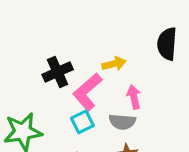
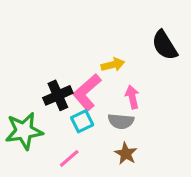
black semicircle: (167, 44) -> (165, 45), turned -36
black cross: (58, 72) -> (58, 95), moved

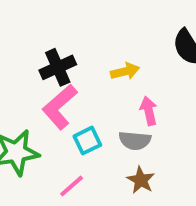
pink L-shape: (87, 92) -> (60, 107), moved
black cross: (58, 95) -> (58, 67), moved

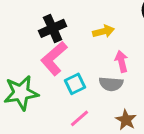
brown star: (141, 180) -> (126, 120), moved
pink line: (72, 186) -> (80, 118), moved

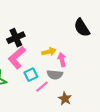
yellow arrow: (103, 31) -> (49, 52), moved
pink line: (80, 118) -> (42, 87), moved

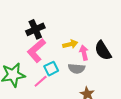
black semicircle: (82, 28) -> (103, 51), moved
pink line: (42, 87) -> (41, 81), moved

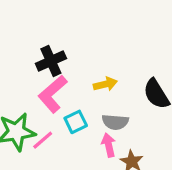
pink arrow: (84, 53) -> (109, 145), moved
pink line: (41, 81) -> (43, 140), moved

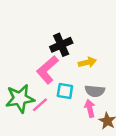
black cross: (51, 61) -> (61, 45), moved
cyan square: (76, 122) -> (65, 91), turned 35

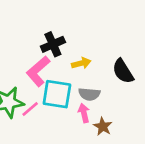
cyan square: (65, 91) -> (57, 94), size x1.6

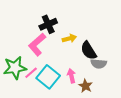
black semicircle: (123, 71) -> (89, 51), moved
cyan square: (57, 94) -> (48, 77), moved, turned 30
gray semicircle: (89, 94) -> (99, 64), moved

